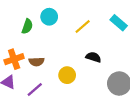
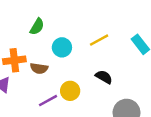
cyan circle: (49, 17) -> (62, 47), moved
purple line: (35, 90) -> (48, 101), moved

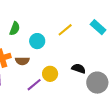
black semicircle: (104, 77) -> (79, 69), moved

